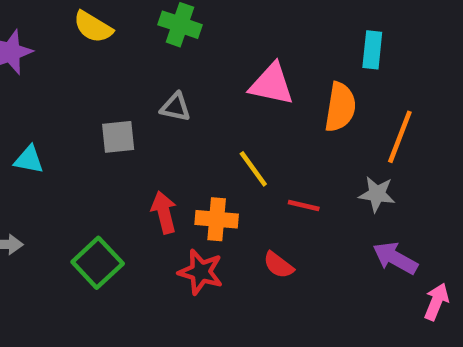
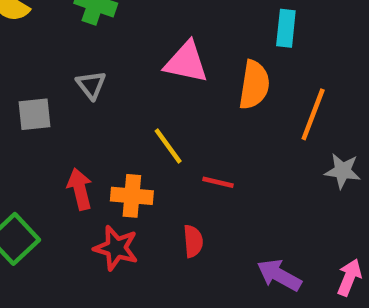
gray triangle: (175, 107) -> (91, 85), turned 40
gray star: (377, 194) -> (343, 171), moved
purple arrow: (395, 258) -> (279, 275), moved
red semicircle: (278, 265) -> (193, 241), turned -132

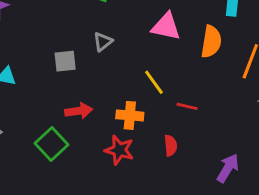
gray triangle: (91, 85) -> (103, 42), turned 30
red arrow: (80, 189) -> (79, 111), moved, turned 96
purple arrow: (279, 275) -> (228, 168), turned 92

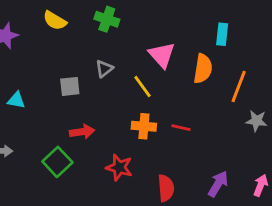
pink triangle: (166, 27) -> (162, 55), turned 36
yellow line: (154, 82) -> (143, 86), moved
orange cross: (130, 115) -> (144, 126), moved
red semicircle: (171, 146) -> (166, 188), moved, size x1.4

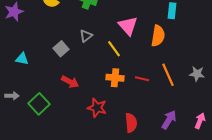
gray square: (70, 86) -> (61, 49), turned -35
orange line: (239, 86) -> (168, 75), moved, turned -45
red arrow: (82, 132) -> (70, 82), turned 36
green square: (57, 162) -> (39, 104), moved

